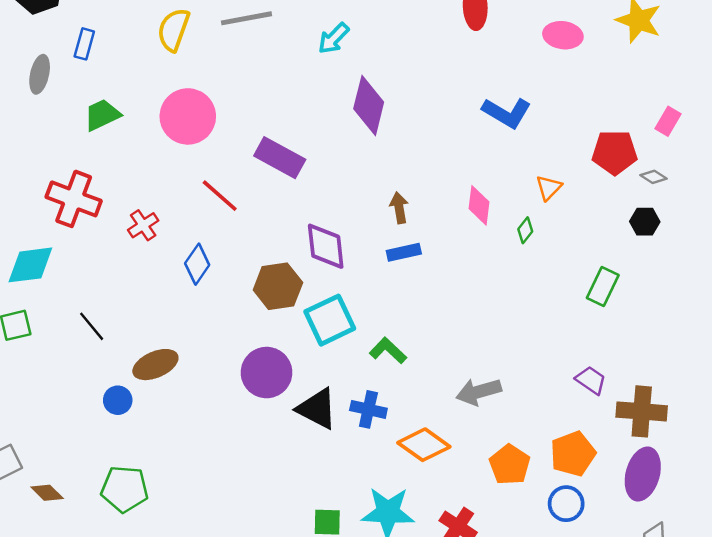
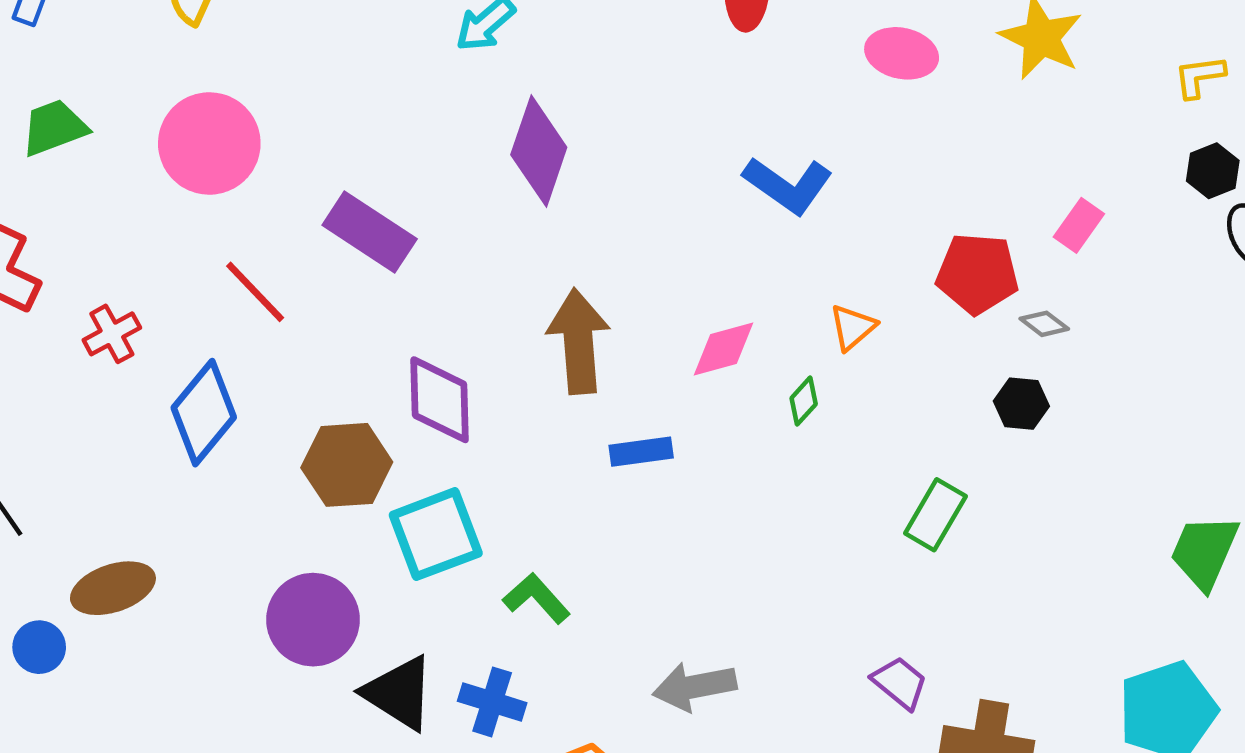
pink diamond: (479, 205) -> (724, 349), turned 63
brown arrow: (399, 208) -> (578, 341), size x1.8
blue rectangle: (404, 252) -> (641, 452), moved
blue diamond: (197, 264) -> (204, 413), size x1.4

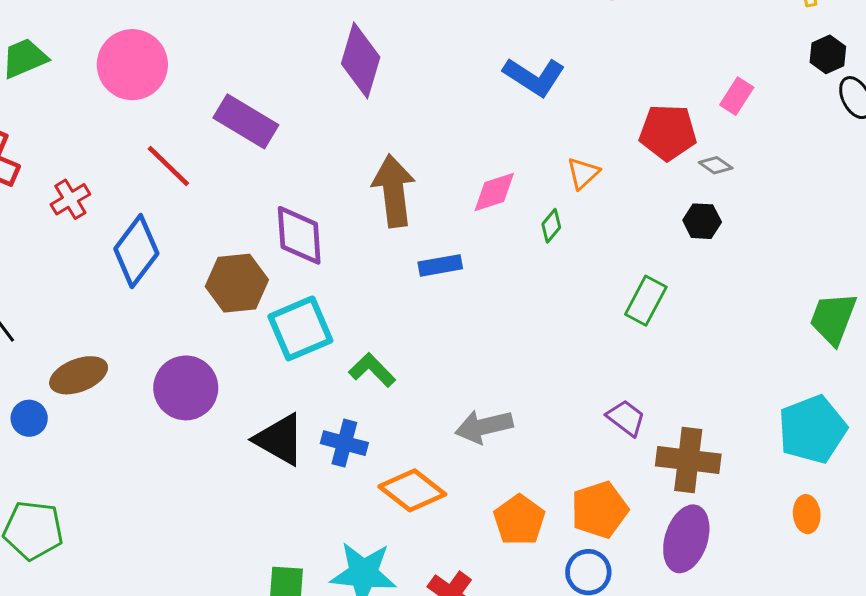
purple circle: (313, 620) -> (186, 388), moved

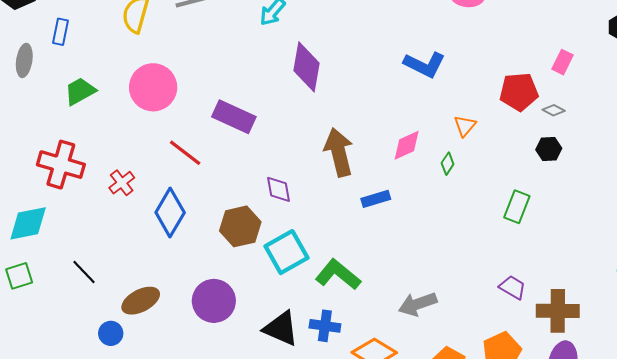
purple diamond: (299, 235) -> (279, 189), size x0.7
green L-shape: (372, 370) -> (338, 275), size x1.4

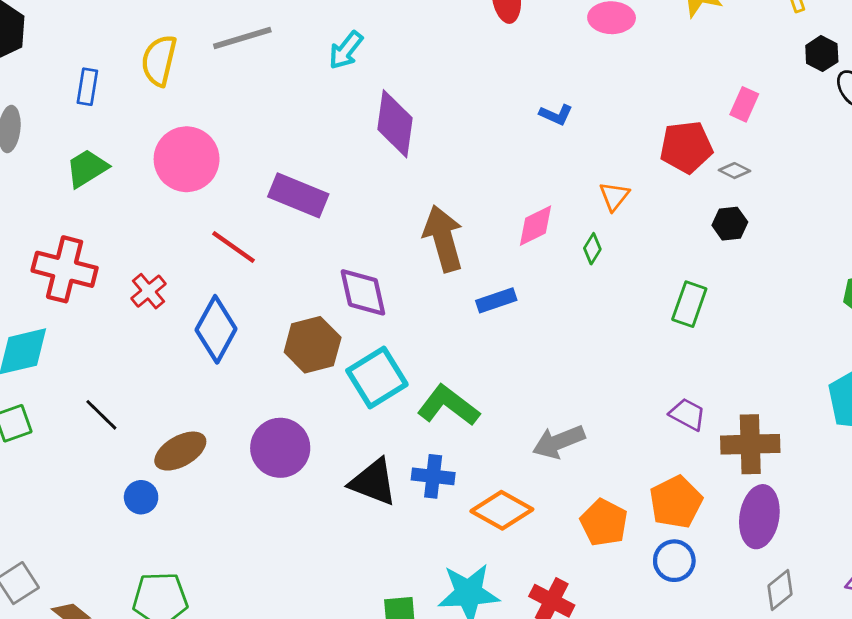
blue rectangle: (61, 32) -> (87, 87), moved
blue L-shape: (425, 65) -> (556, 115), size x0.6
purple diamond: (279, 189) -> (363, 292), size x1.4

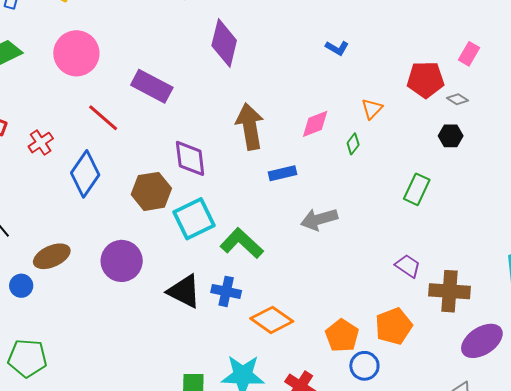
gray arrow: (559, 442) -> (319, 219), moved
purple ellipse: (759, 517) -> (482, 341), moved, turned 42
blue circle: (674, 561) -> (364, 366), moved

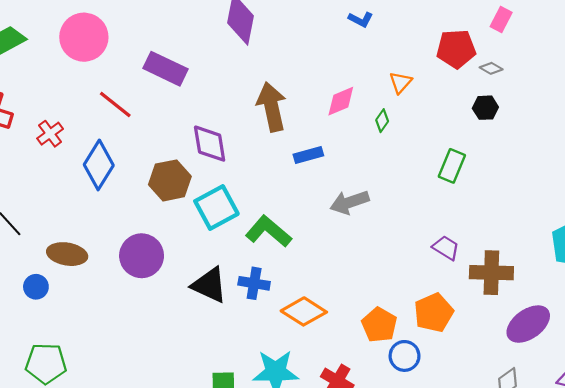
brown ellipse: (52, 256) -> (67, 254), turned 36

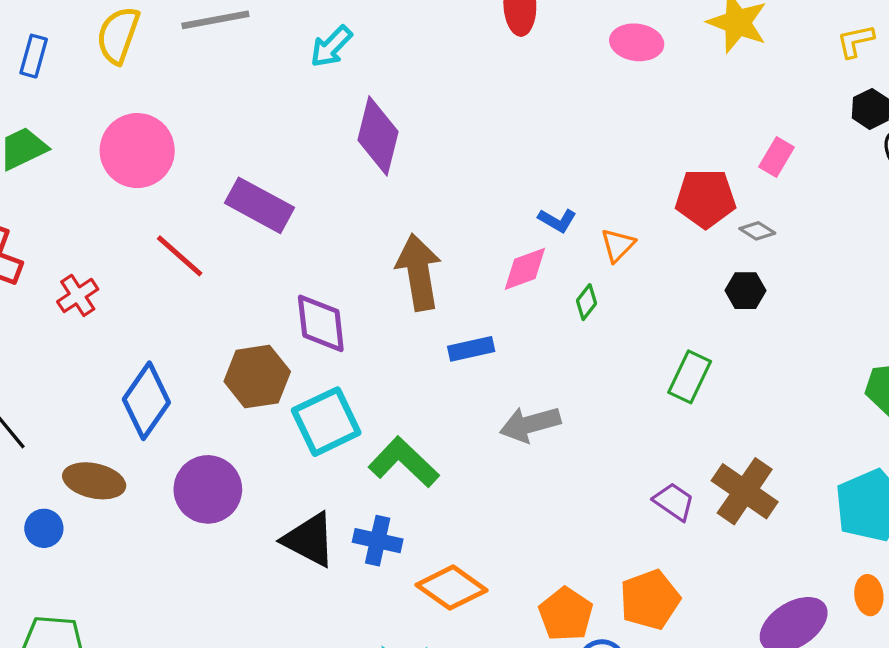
blue L-shape: (361, 19) -> (557, 220), moved
blue diamond: (99, 165) -> (146, 401), moved
brown cross: (491, 273) -> (745, 491), moved, turned 30

